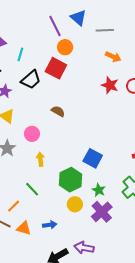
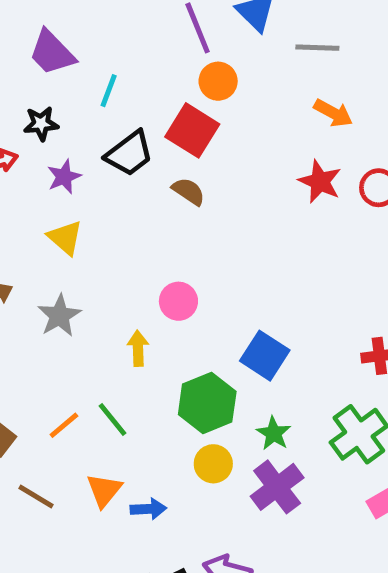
brown semicircle: (58, 111) -> (189, 191), moved
pink circle: (32, 134) -> (178, 301), moved
orange line: (14, 206) -> (64, 425), moved
orange triangle: (24, 228) -> (104, 490), moved, turned 49

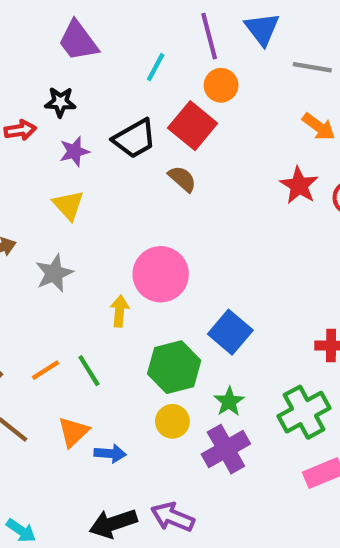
cyan line: (109, 91) -> (156, 67), moved
pink circle: (178, 301) -> (161, 274), size x1.6

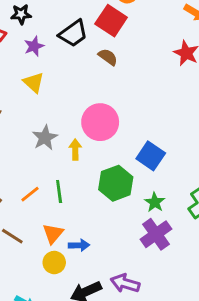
gray star: (54, 273) -> (45, 138), moved
green line: (89, 371) -> (59, 191), turned 30
yellow circle: (172, 421) -> (54, 263), moved

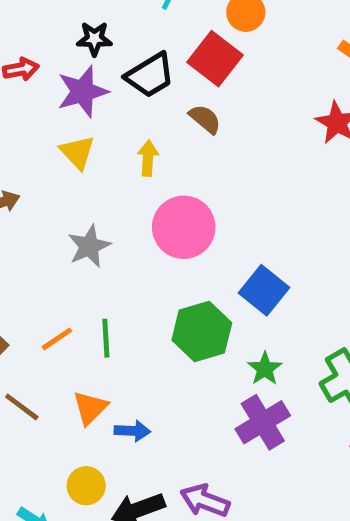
black star: (21, 14) -> (94, 39), moved
purple star: (34, 46) -> (83, 92), size x1.5
yellow arrow: (75, 150) -> (148, 158), moved
yellow circle: (54, 263) -> (86, 486), moved

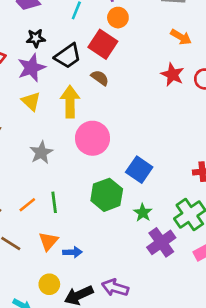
yellow arrow: (148, 158) -> (70, 102), size x1.6
purple cross: (263, 422) -> (161, 242), moved

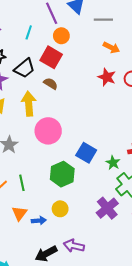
green star: (143, 213) -> (113, 163), moved
yellow circle: (49, 284) -> (60, 209), moved

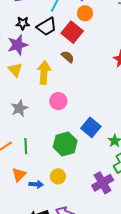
black trapezoid: (25, 68) -> (47, 27), moved
pink circle: (48, 131) -> (58, 101), size x0.7

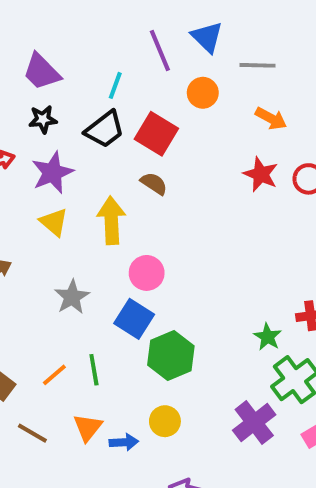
orange circle: (85, 13) -> (203, 93), moved
black star: (23, 23) -> (43, 119), moved
blue square: (91, 127) -> (134, 319), moved

